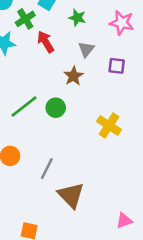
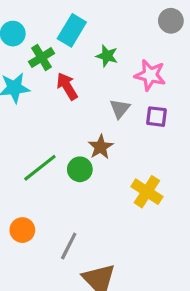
pink star: (122, 23) -> (150, 75), moved
gray triangle: (86, 49) -> (120, 109), moved
brown star: (73, 76) -> (101, 147), moved

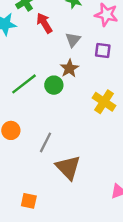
gray triangle: (120, 109) -> (73, 40), moved
purple square: (157, 117) -> (103, 50), moved

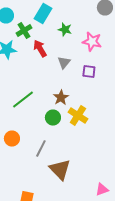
brown star: (69, 68) -> (61, 98), moved
green circle: (54, 85) -> (53, 118), moved
yellow cross: (104, 102) -> (78, 116), moved

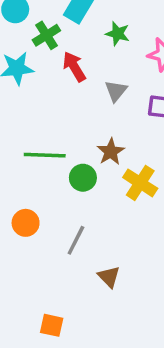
green line: (23, 100) -> (45, 155), turned 40
green circle: (53, 118) -> (83, 178), moved
brown triangle: (60, 170) -> (109, 277), size x0.6

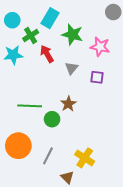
green star: (118, 34) -> (72, 34), size x1.5
yellow cross: (140, 183) -> (85, 158), moved
orange circle: (26, 223) -> (18, 146), size x1.6

